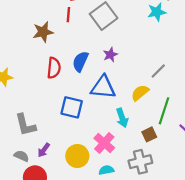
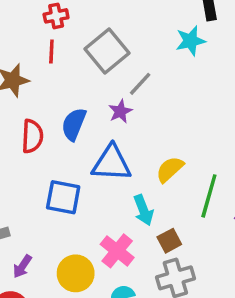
gray line: (158, 71) -> (140, 84), moved
brown square: (149, 134) -> (169, 241), moved

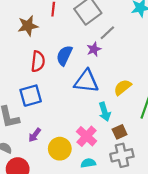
blue square: (63, 197) -> (31, 96), moved, turned -30
purple arrow: (22, 266) -> (35, 135), moved

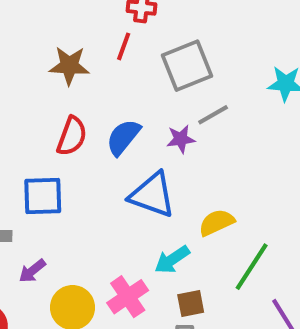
cyan arrow: (105, 112) -> (172, 260), turned 60

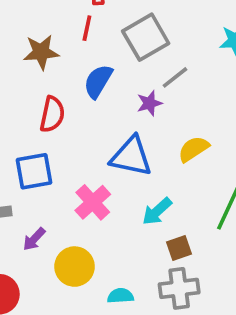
blue semicircle: (123, 137) -> (98, 81), moved
yellow semicircle: (217, 222) -> (194, 149), moved
pink cross: (128, 297) -> (93, 202), moved

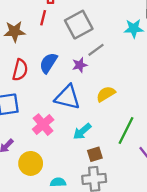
blue semicircle: (98, 81) -> (48, 63), moved

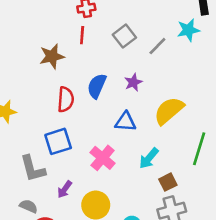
gray square: (79, 25) -> (124, 36), size x0.7
gray line: (96, 50) -> (157, 46), moved
yellow semicircle: (106, 94) -> (169, 111), size x1.4
blue triangle: (67, 97) -> (125, 122), size x0.7

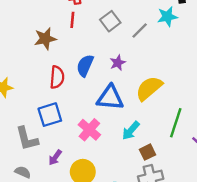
blue triangle: (125, 122) -> (110, 98), size x1.4

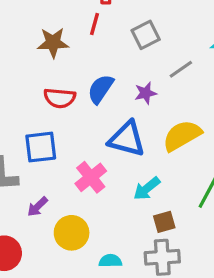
gray line: (140, 31) -> (181, 69), moved
red semicircle: (57, 77) -> (60, 98), turned 80

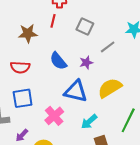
gray square: (146, 35) -> (85, 26), turned -36
blue semicircle: (101, 89) -> (58, 61), turned -72
red semicircle: (60, 98) -> (20, 67), moved

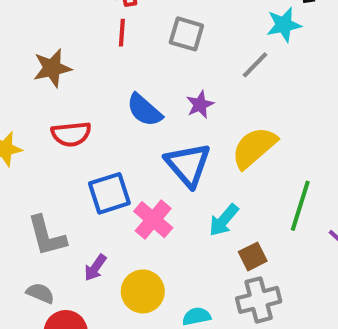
brown star: (28, 33) -> (52, 68), moved
gray line: (108, 47) -> (255, 65), moved
blue triangle: (76, 91) -> (188, 165), turned 45
blue square: (23, 98) -> (109, 193), moved

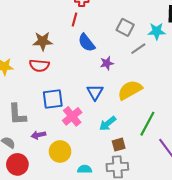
gray square: (186, 34) -> (125, 27), moved
brown star: (52, 68) -> (43, 41), moved
blue semicircle: (144, 110) -> (87, 43), moved
blue triangle: (188, 165) -> (95, 92), size x0.7
purple arrow: (95, 268) -> (38, 135), turned 32

